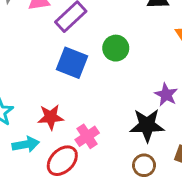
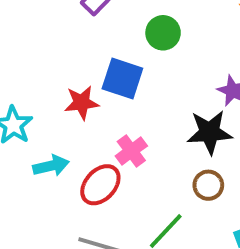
blue square: (72, 63) -> (122, 78), moved
red star: (51, 117) -> (82, 103), moved

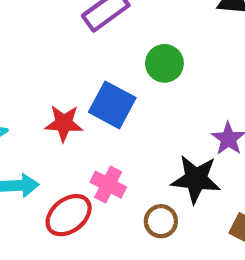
pink cross: (131, 151) -> (108, 185), turned -36
brown circle: (208, 185) -> (161, 221), moved

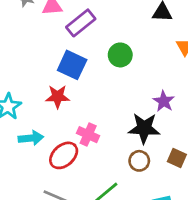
blue square: (112, 105) -> (72, 65), moved
brown circle: (161, 221) -> (139, 161), moved

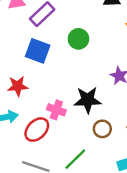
red star: (58, 97) -> (18, 86), moved
black star: (144, 128) -> (88, 100), moved

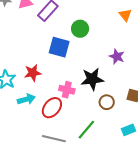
blue square: (38, 51) -> (59, 47), moved

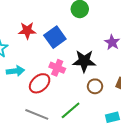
blue square: (59, 47) -> (55, 37), moved, turned 30
red star: (33, 73) -> (27, 31), moved

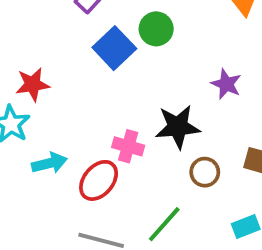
red star: (27, 31) -> (33, 84), moved
blue square: (55, 37) -> (114, 48), moved

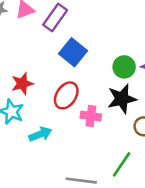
green circle: (156, 29) -> (124, 67), moved
red ellipse: (99, 180) -> (66, 95), moved

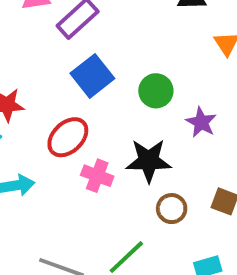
green circle: (124, 67) -> (156, 91), moved

